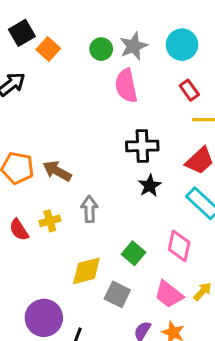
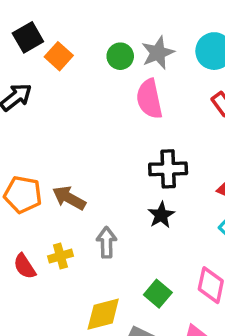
black star: (150, 186) -> (161, 215), moved

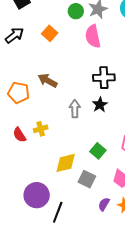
orange square: (59, 56) -> (50, 33), moved
brown arrow: (69, 198) -> (48, 81), moved
gray arrow: (107, 242) -> (75, 109), moved

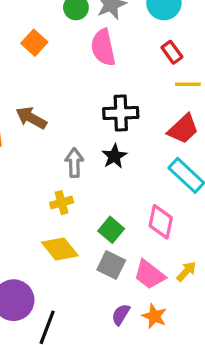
yellow cross: (41, 129) -> (62, 203), moved
yellow diamond: (66, 163) -> (60, 249), turned 65
gray square: (87, 179) -> (111, 265), moved

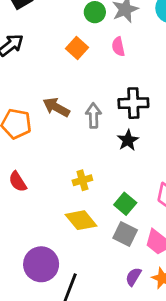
orange square: (34, 43) -> (77, 48), moved
pink semicircle: (103, 47) -> (118, 47), size x0.6
gray arrow: (74, 163) -> (93, 115), moved

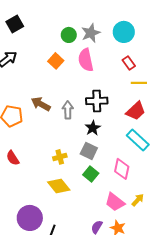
pink semicircle: (118, 47) -> (86, 60), size x1.6
gray square: (125, 234) -> (89, 151), moved

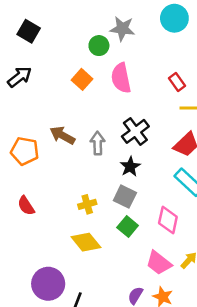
black square: (15, 24) -> (29, 31), turned -30
cyan circle: (124, 32) -> (174, 18), moved
gray star: (91, 33) -> (122, 29), moved, turned 30
black cross: (97, 101) -> (135, 131), turned -35

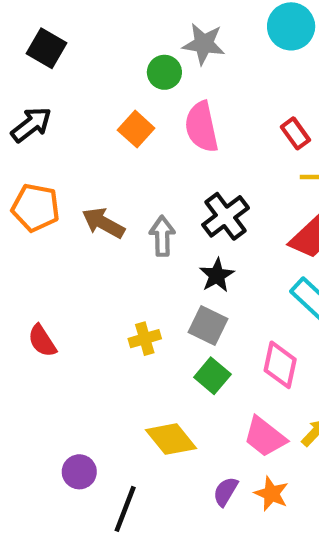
orange pentagon: (25, 151) -> (36, 208), moved
yellow diamond: (86, 242) -> (171, 439), moved
purple circle: (48, 284) -> (79, 472), size x0.6

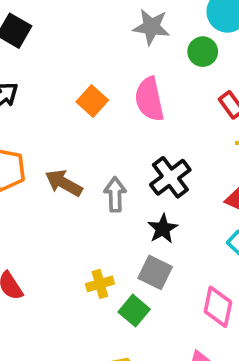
green circle: (164, 72) -> (203, 52), moved
green square: (212, 376) -> (134, 311), moved

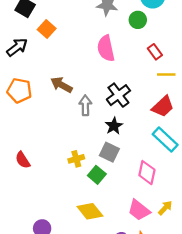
orange square: (92, 101) -> (47, 29), moved
brown arrow: (64, 183) -> (61, 85), moved

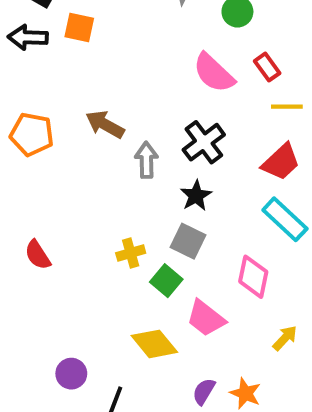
orange square: (47, 29) -> (79, 27), turned -30
black arrow: (17, 47) -> (28, 37), moved, turned -140
pink semicircle: (106, 48) -> (214, 73), moved, turned -35
pink trapezoid: (139, 210) -> (206, 318), moved

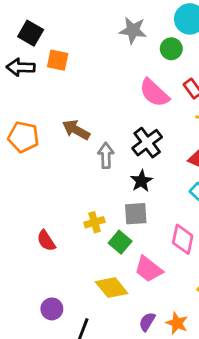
gray square: (188, 241) -> (136, 214), turned -30
red semicircle: (38, 255) -> (46, 241), moved

